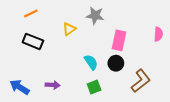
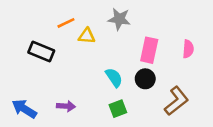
orange line: (31, 13) -> (66, 23), moved
yellow triangle: (69, 29) -> (87, 36), turned 40
pink semicircle: (158, 34) -> (188, 49), moved

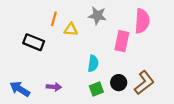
orange line: (66, 23) -> (54, 19), turned -48
pink semicircle: (188, 49) -> (142, 21), moved, size x1.6
cyan semicircle: (114, 78) -> (93, 63), turned 42
black circle: (145, 79) -> (119, 83), moved

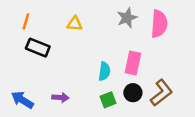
gray star: (97, 16) -> (127, 18), moved, turned -30
orange line: (54, 19) -> (26, 21), moved
yellow triangle: (71, 29) -> (75, 24), moved
pink rectangle: (122, 41) -> (133, 63), moved

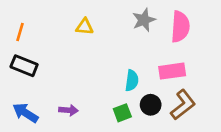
orange line: (26, 21) -> (20, 32), moved
black rectangle: (38, 48) -> (24, 66), moved
pink rectangle: (133, 63) -> (172, 71), moved, turned 70
cyan semicircle: (104, 71) -> (132, 81), moved

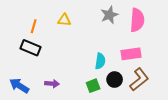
orange line: (20, 32) -> (34, 26), moved
black rectangle: (24, 66) -> (30, 48), moved

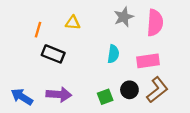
black rectangle: (30, 48) -> (53, 54), moved
cyan semicircle: (100, 61) -> (113, 54), moved
purple arrow: (52, 84) -> (59, 94), size x1.5

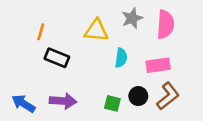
yellow triangle: (73, 23) -> (96, 31), moved, size x1.5
green square: (105, 97) -> (112, 103), turned 35

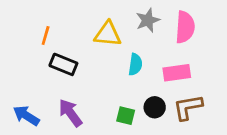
brown L-shape: (168, 96) -> (188, 107), turned -152
purple arrow: (63, 101) -> (70, 113), turned -130

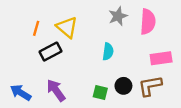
yellow triangle: (108, 34) -> (67, 27), moved, turned 35
black rectangle: (63, 64) -> (50, 52), turned -50
pink rectangle: (177, 73) -> (161, 58), moved

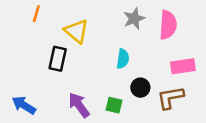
orange line: (36, 28) -> (36, 14), moved
black rectangle: (50, 52) -> (58, 59), turned -50
black circle: (123, 86) -> (140, 88), moved
purple arrow: (56, 90) -> (79, 105), moved

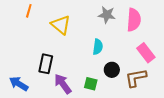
gray star: (134, 19) -> (107, 15), turned 30
black rectangle: (58, 59) -> (46, 64), moved
pink rectangle: (183, 66) -> (146, 53), turned 60

